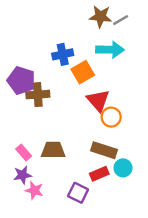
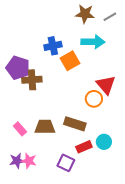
gray line: (121, 20) -> (110, 17), moved
red triangle: (98, 101) -> (106, 85), moved
brown rectangle: (104, 150) -> (75, 124), moved
purple star: (22, 175) -> (17, 161), moved

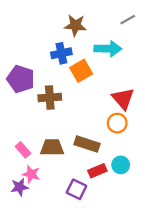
brown star: (85, 14) -> (75, 25), moved
brown cross: (32, 80) -> (50, 97), moved
orange circle: (94, 99) -> (117, 123), moved
pink star: (29, 161) -> (31, 174), moved

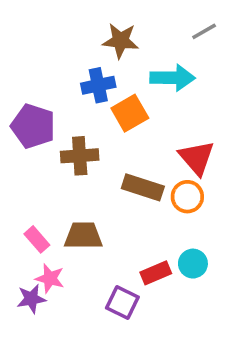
brown rectangle: (87, 144) -> (143, 187), moved

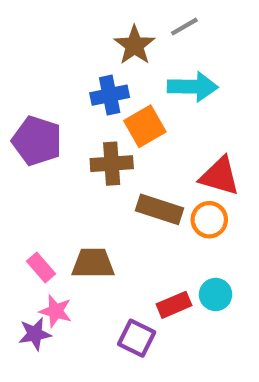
gray line: (204, 31) -> (184, 27), moved
brown star: (120, 41) -> (135, 45), turned 30
brown cross: (80, 156) -> (112, 164), moved
red triangle: (197, 158) -> (220, 176), turned -33

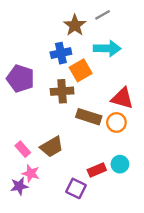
brown trapezoid: (93, 263) -> (52, 147), turned 150

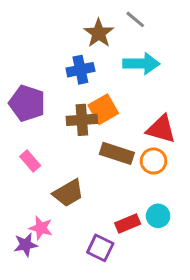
gray line: (103, 15) -> (135, 19), turned 70
orange square: (81, 70) -> (103, 109), moved
pink rectangle: (23, 149) -> (30, 161), moved

